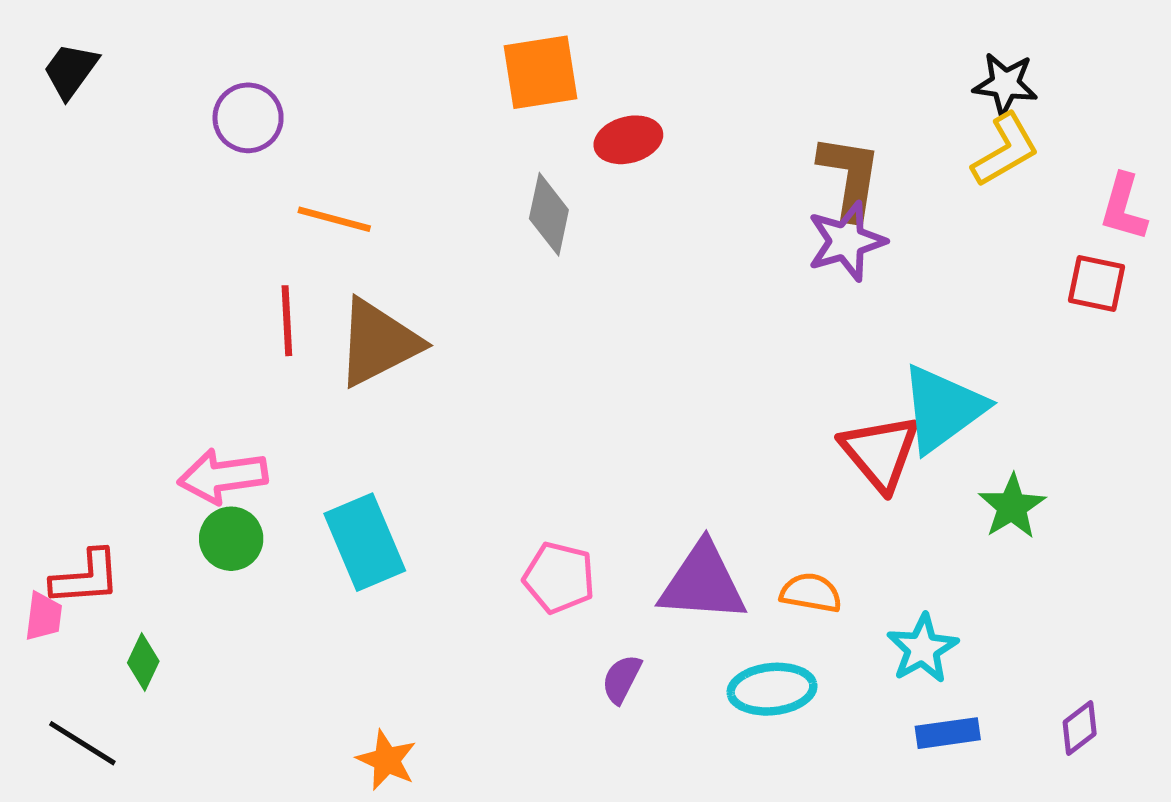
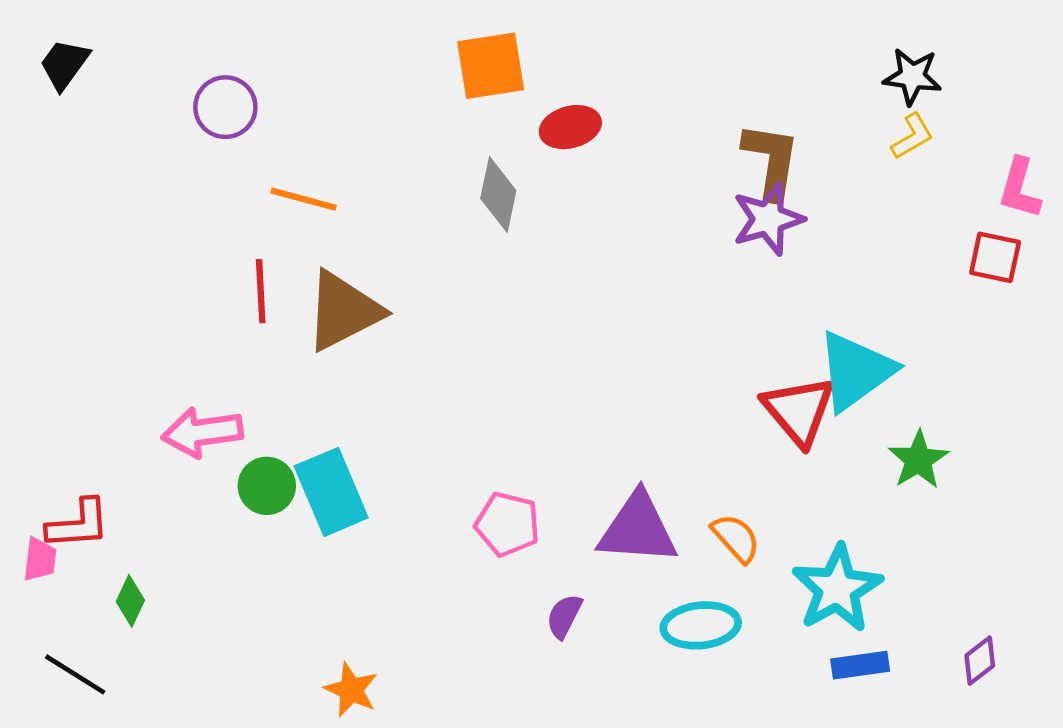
yellow L-shape: (1005, 150) -> (912, 136), size x0.7
green circle: (231, 539) -> (267, 486), moved
orange semicircle: (811, 593) -> (736, 538), turned 38
cyan star: (922, 649) -> (837, 589), size x1.4

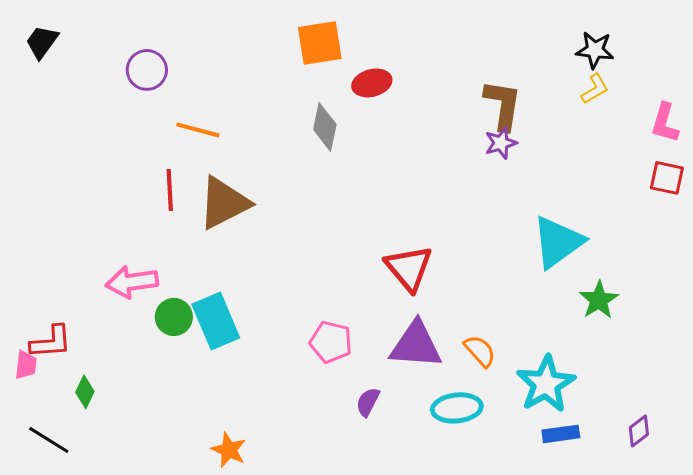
purple star: (768, 219) -> (501, 143), size x0.7
red square: (995, 257) -> (667, 178), moved
red triangle: (799, 411) -> (409, 268), moved

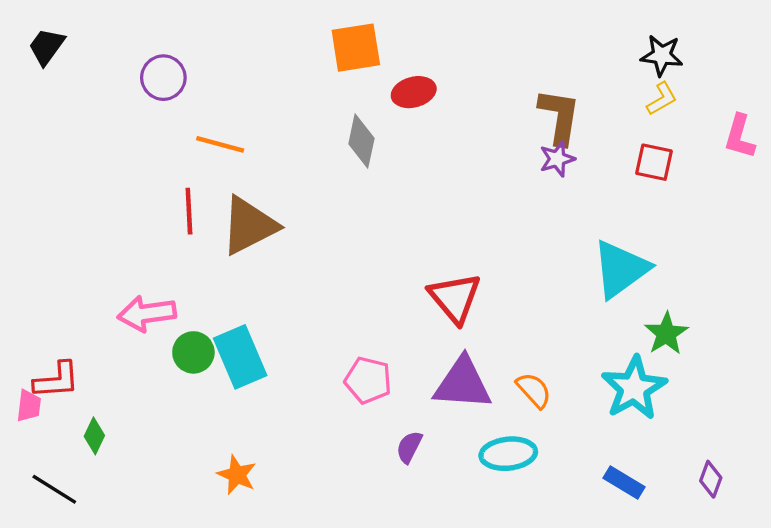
red square: (667, 178) -> (654, 162), moved
cyan star: (546, 384) -> (634, 388), moved
purple diamond: (639, 431) -> (711, 479), turned -32
blue rectangle: (561, 434) -> (624, 483), turned 39
orange star: (229, 450) -> (237, 475), moved

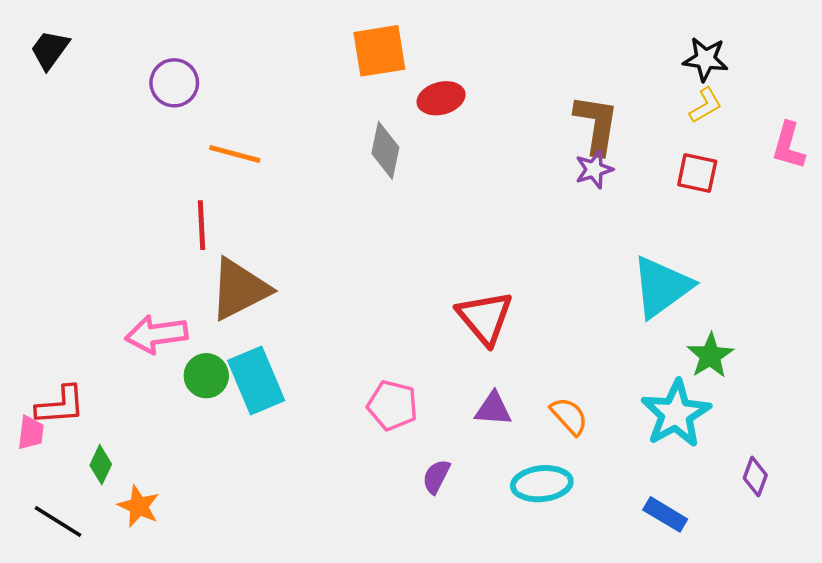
brown triangle: (249, 226) -> (239, 289), moved
purple triangle: (463, 384) -> (493, 409), size x0.6
orange star: (237, 475) -> (139, 506), moved
purple diamond: (711, 479) -> (755, 477), moved

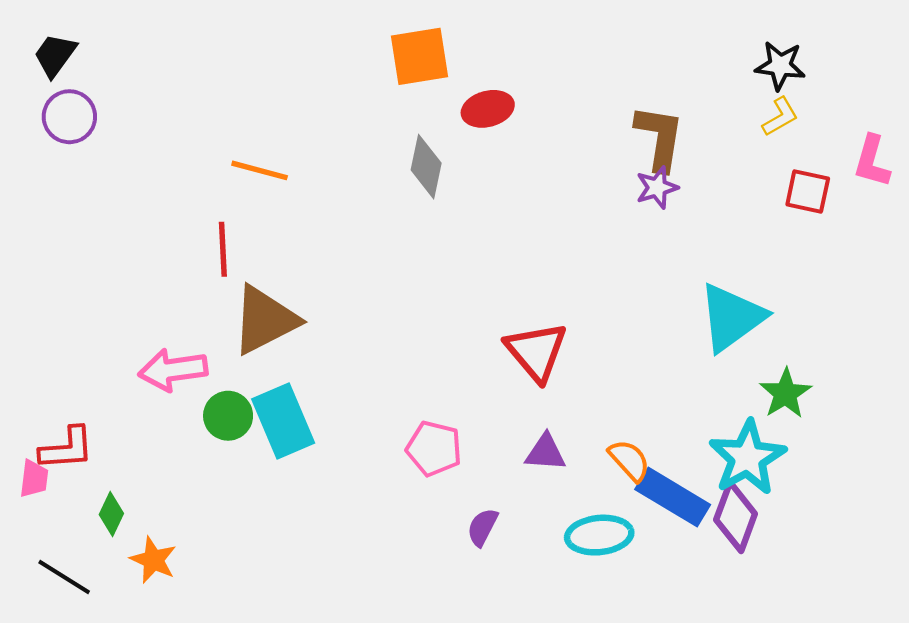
purple circle: (174, 83) -> (69, 117), moved
red square: (697, 173) -> (808, 191), moved
purple diamond: (755, 477) -> (736, 517), moved, size x1.6
blue rectangle: (665, 514) -> (673, 497), moved, size x1.5

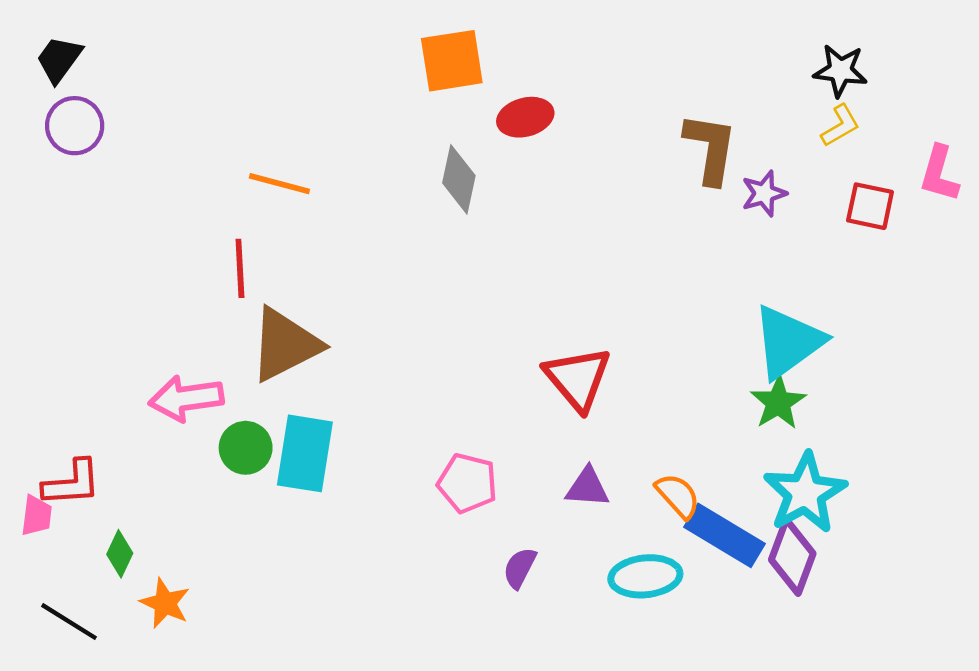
purple star: (657, 188) -> (764, 193), moved
green star: (785, 393) -> (778, 403), moved
cyan rectangle: (283, 421) -> (305, 453), turned 32

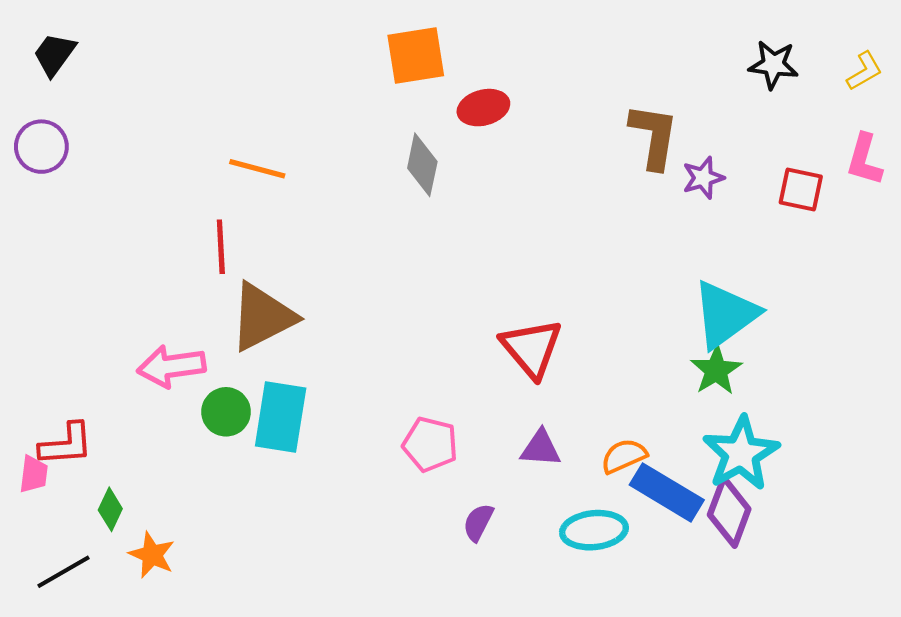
purple circle: (75, 126) -> (41, 147), moved
yellow L-shape: (840, 126) -> (864, 71), moved
orange semicircle: (678, 496) -> (624, 456), turned -72
black line: (69, 622) -> (63, 572), turned -62

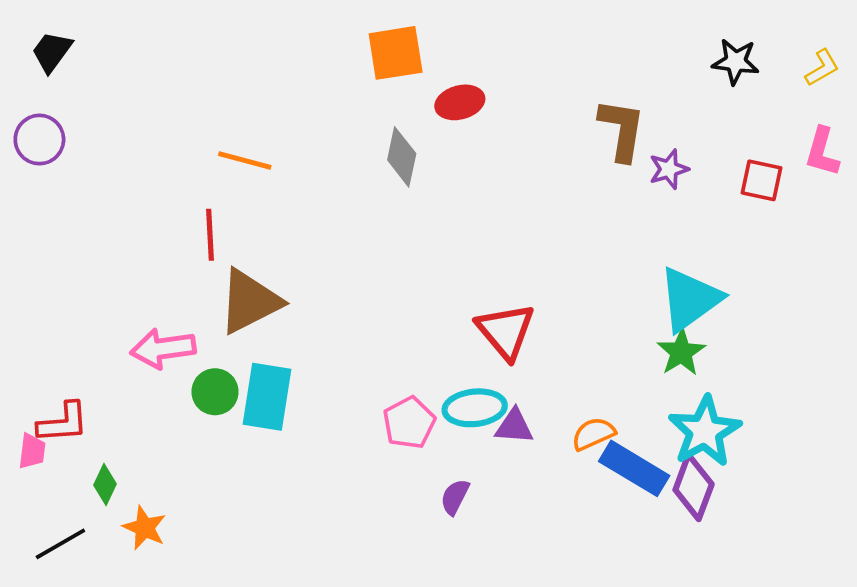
pink pentagon: (430, 444) -> (409, 423), turned 30
cyan ellipse: (594, 530) -> (475, 408), moved

